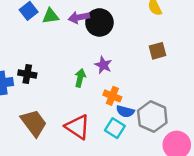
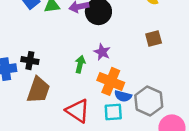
orange cross: (112, 96) -> (111, 81), size x1.5
brown trapezoid: (34, 123) -> (38, 90), moved, turned 56
cyan square: (115, 128) -> (113, 112), turned -36

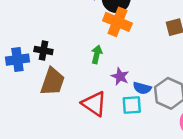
purple star: (102, 52) -> (120, 76), moved
orange cross: (111, 81) -> (117, 22), moved

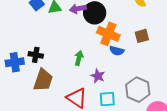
orange cross: (117, 22) -> (108, 34), moved
blue semicircle: (142, 88) -> (117, 51), moved

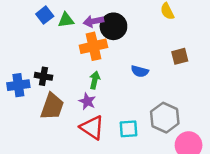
orange cross: (108, 34) -> (93, 46), moved, turned -35
brown square: (142, 36) -> (180, 56), moved
purple star: (98, 76) -> (87, 101), moved

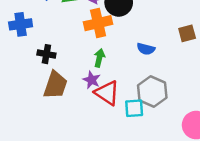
blue cross: (18, 85) -> (21, 24), moved
gray hexagon: (165, 118) -> (152, 91), moved
red triangle: (92, 128) -> (107, 93), moved

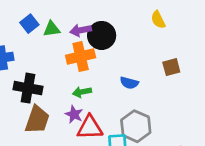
black cross: (46, 54) -> (28, 88), size x1.5
green arrow: (99, 58) -> (82, 92), turned -114
red triangle: (107, 93) -> (90, 128), turned -36

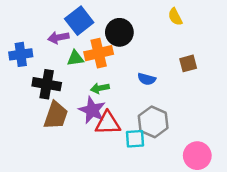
blue square: (29, 24) -> (79, 21), moved, size x1.5
green triangle: (52, 29) -> (75, 58), moved
purple arrow: (81, 30) -> (58, 38), moved
purple star: (74, 114) -> (92, 110), size x1.5

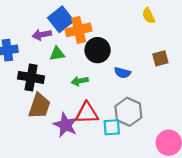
black circle: (119, 32) -> (98, 50), moved
orange cross: (99, 53) -> (79, 30), moved
purple star: (92, 110) -> (65, 125), moved

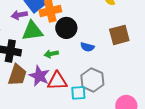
green triangle: (57, 54) -> (32, 31), size x1.6
brown square: (160, 58) -> (119, 35), size x1.5
purple star: (65, 125) -> (39, 76), moved

